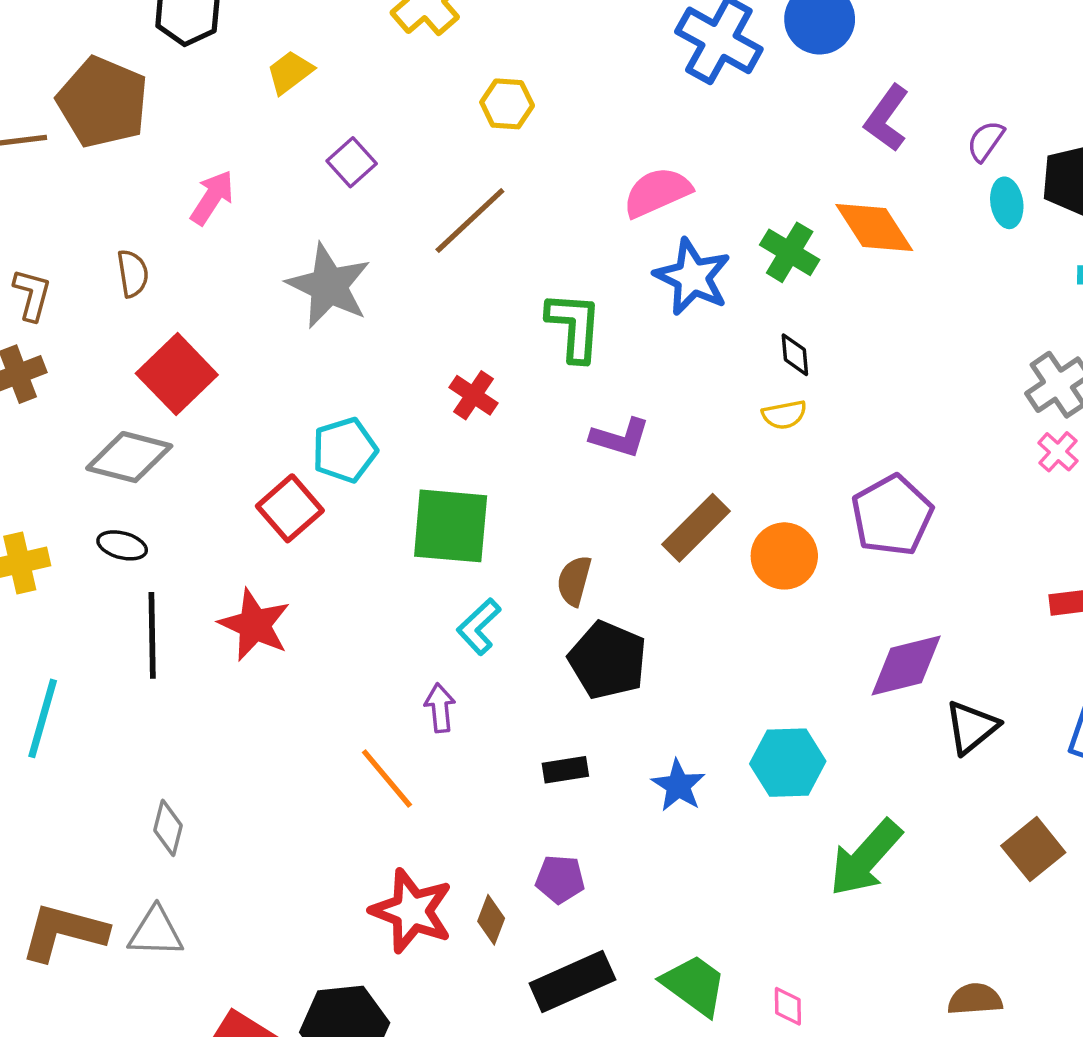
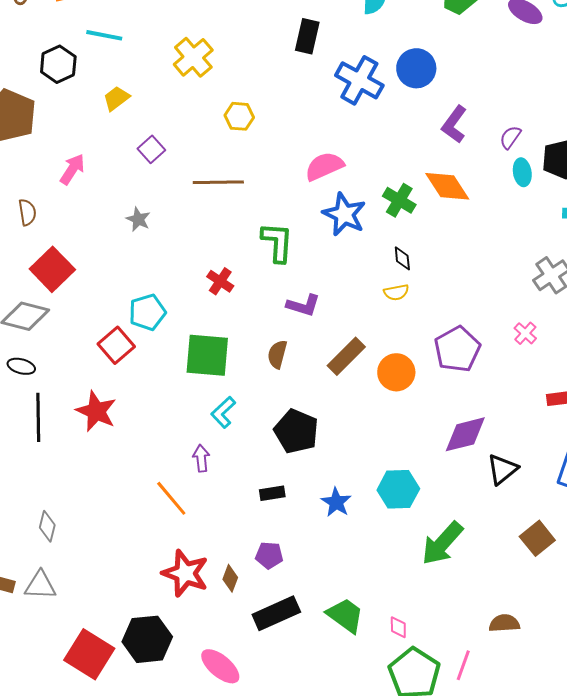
brown line: (470, 220) -> (218, 182), turned 42
gray star: (329, 286) -> (138, 219), size x0.5
pink cross: (1058, 452) -> (525, 333), moved
brown semicircle: (574, 581) -> (277, 354), moved

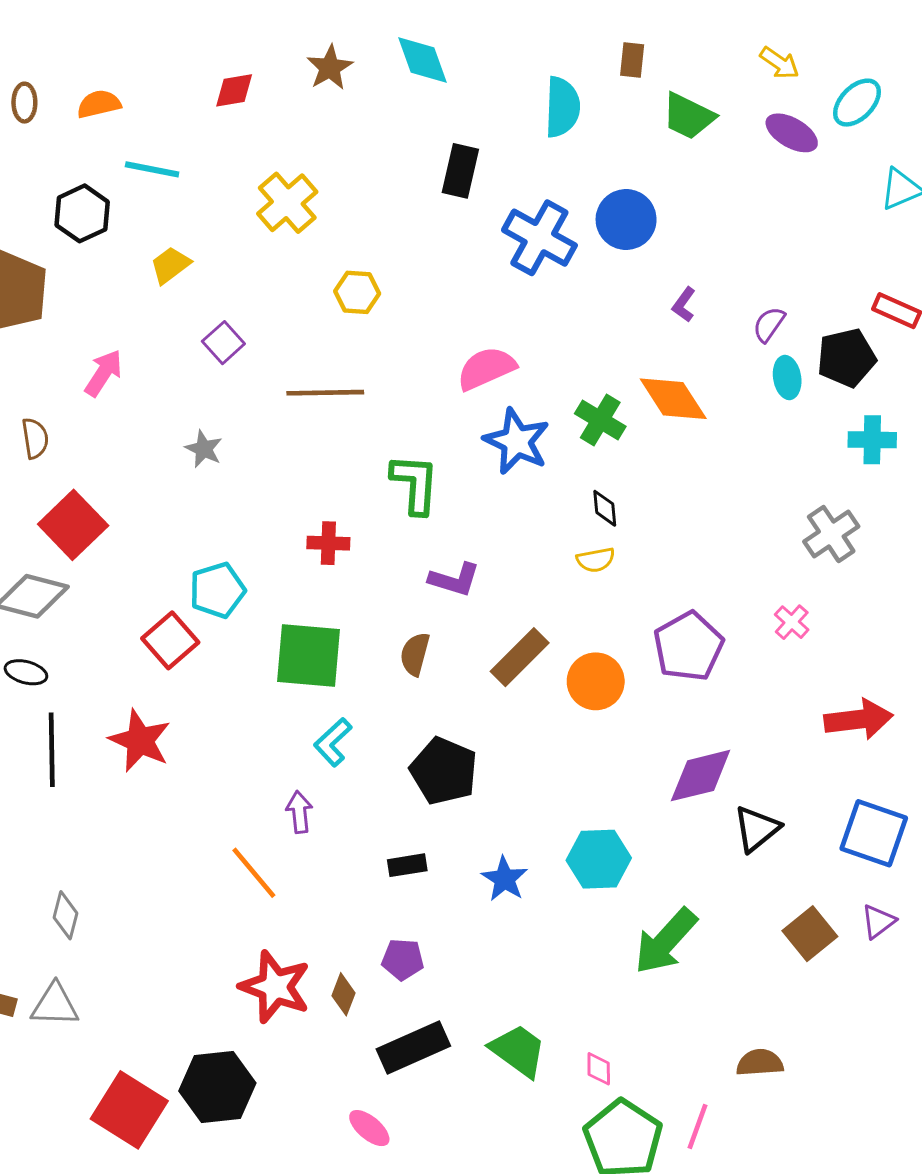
purple L-shape: (454, 124) -> (684, 305), size x0.6
red cross: (220, 281) -> (328, 543), turned -32
pink ellipse: (220, 666) -> (369, 1128), moved, size x0.7

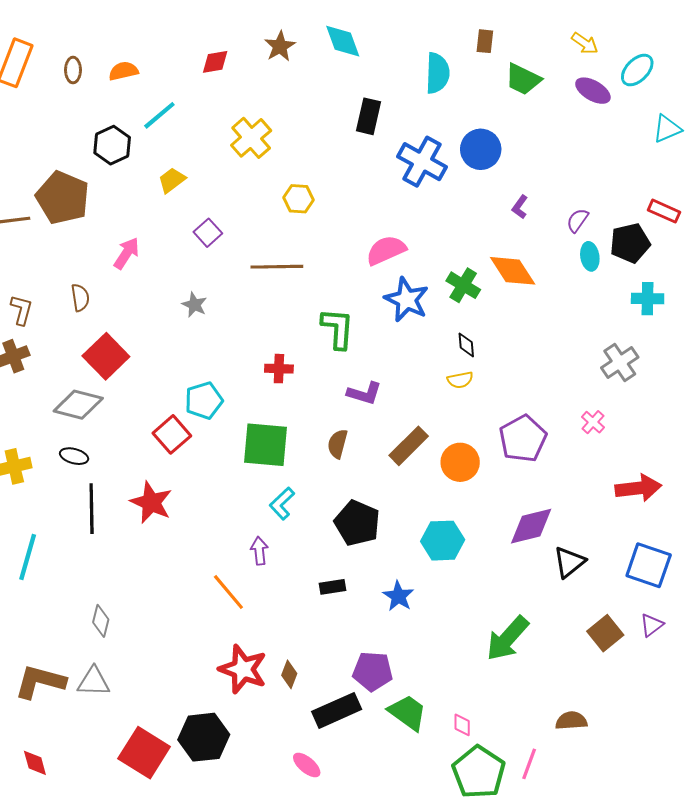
cyan line: (152, 169) -> (159, 115), turned -51
cyan hexagon: (599, 859) -> (443, 541), moved
purple pentagon: (403, 959) -> (373, 671), moved, size x1.4

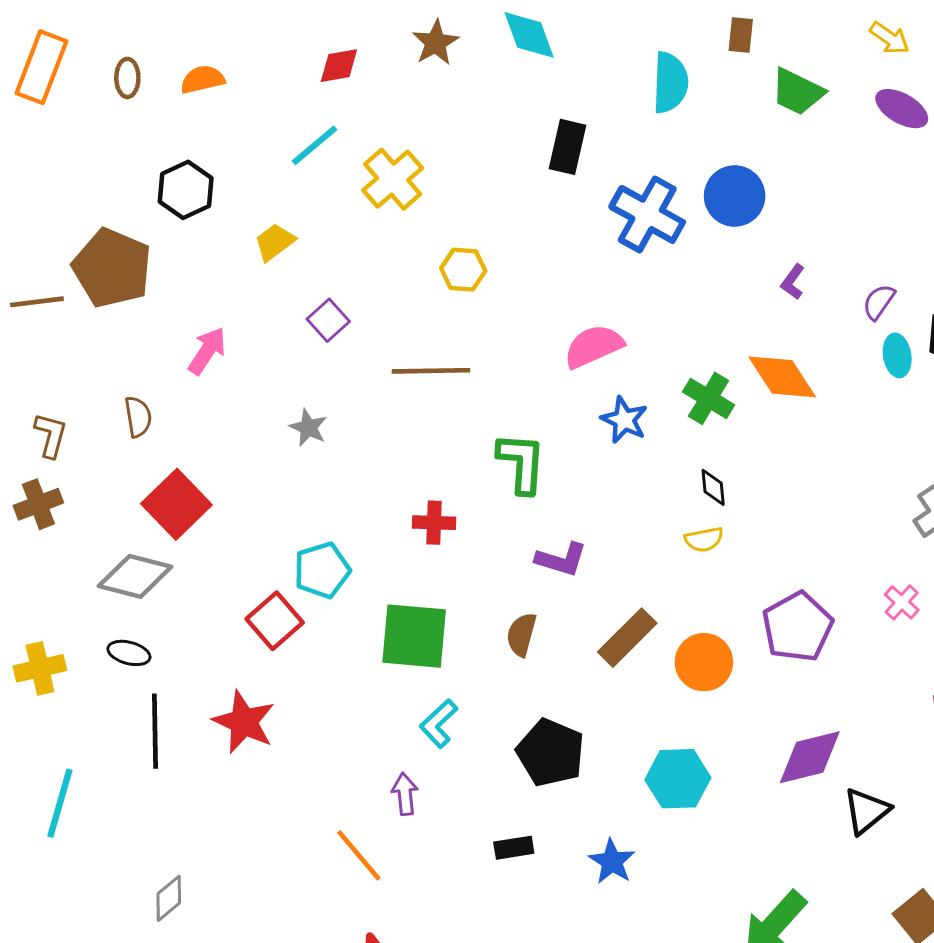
cyan line: (159, 115) -> (314, 145), moved
blue star: (407, 300) -> (624, 420), size x0.7
gray diamond: (101, 621) -> (169, 898), turned 36

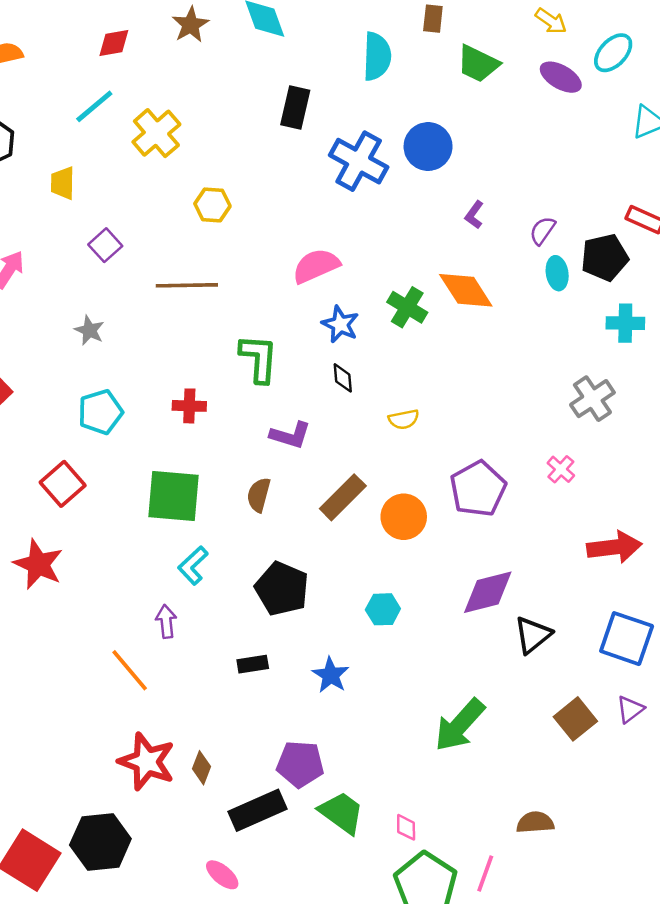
yellow trapezoid: (275, 242) -> (63, 183), turned -52
black diamond: (713, 487) -> (343, 378), moved
cyan pentagon: (322, 570) -> (100, 412), moved
cyan hexagon: (678, 779) -> (383, 609), size x0.7

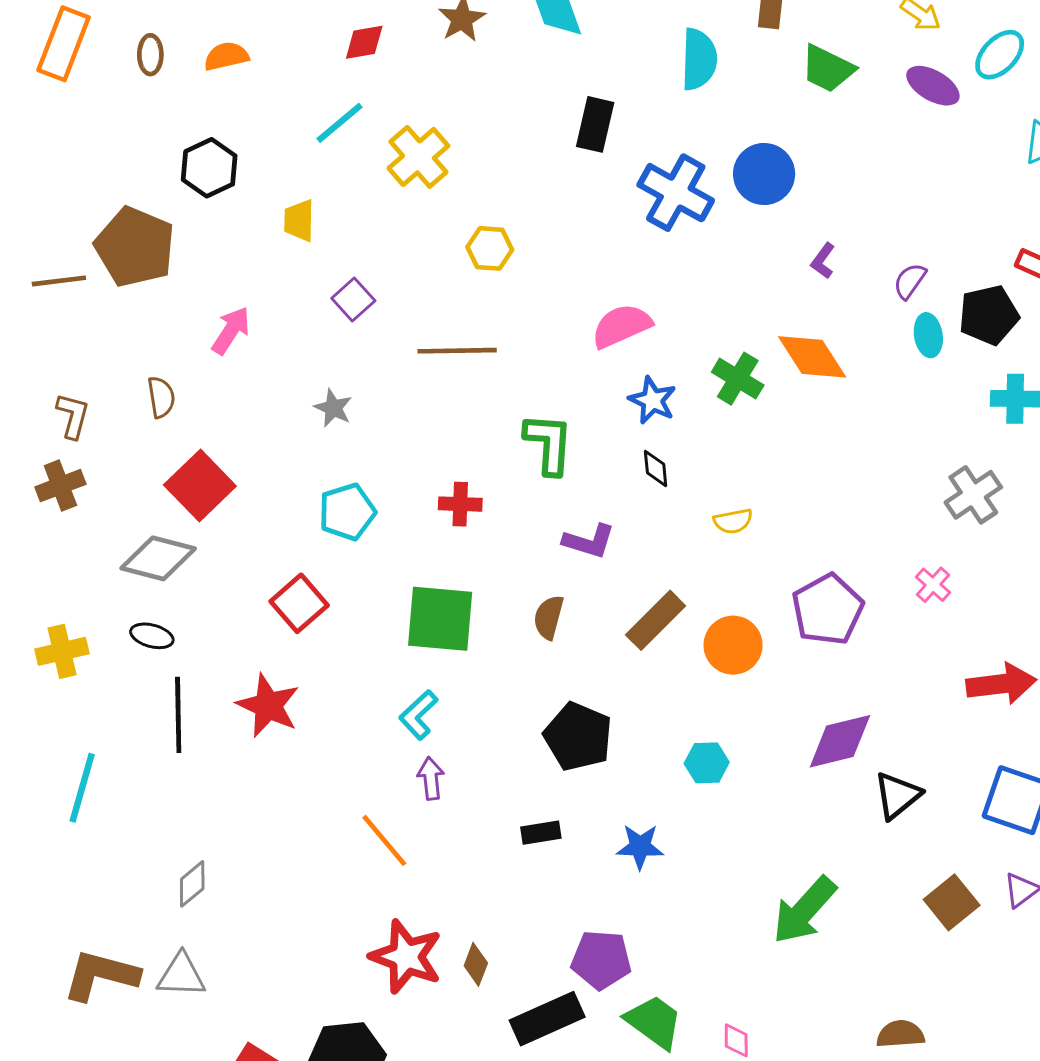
cyan L-shape: (193, 565) -> (418, 715), moved
blue star: (331, 675) -> (640, 847), turned -30

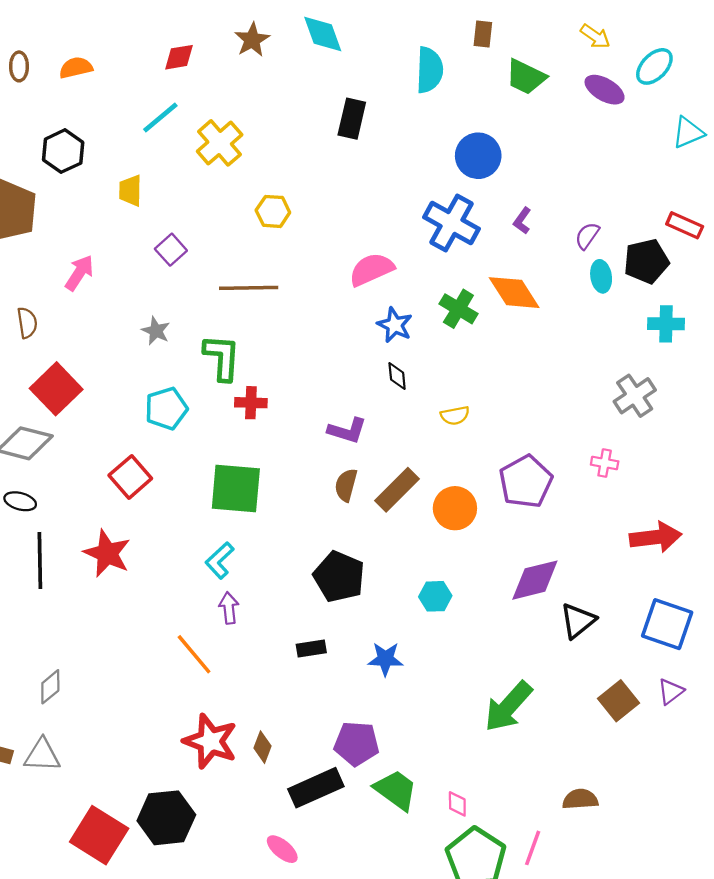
blue cross: (676, 193) -> (452, 223), moved
green L-shape: (549, 444) -> (222, 357), moved
pink cross: (933, 585) -> (605, 463), turned -32
brown semicircle: (549, 617) -> (346, 485), moved

